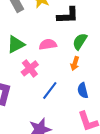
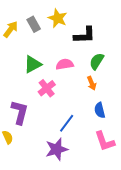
orange arrow: (75, 63) -> (92, 83), turned -40
blue line: (50, 90) -> (67, 123), moved

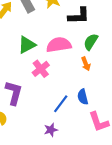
pink semicircle: (65, 64) -> (59, 45), size x1.4
blue semicircle: (100, 110) -> (83, 97), moved
purple star: (57, 149) -> (51, 130), size x0.6

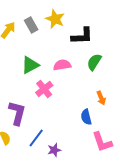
pink semicircle: (59, 45) -> (62, 65), size x0.7
orange arrow: (86, 64) -> (101, 98), moved
blue line: (61, 104) -> (36, 138), moved

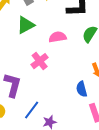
green triangle: (30, 65) -> (26, 25), moved

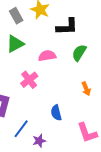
blue semicircle: (82, 89) -> (56, 113), moved

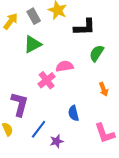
pink semicircle: (47, 56) -> (65, 66), moved

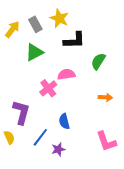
black L-shape: (85, 27) -> (74, 40), moved
orange arrow: (104, 89) -> (105, 97), turned -64
blue semicircle: (74, 113) -> (64, 121), moved

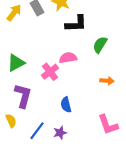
green triangle: (34, 52) -> (16, 63), moved
blue line: (40, 137) -> (37, 131), moved

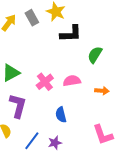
pink semicircle: (68, 58) -> (72, 81), moved

